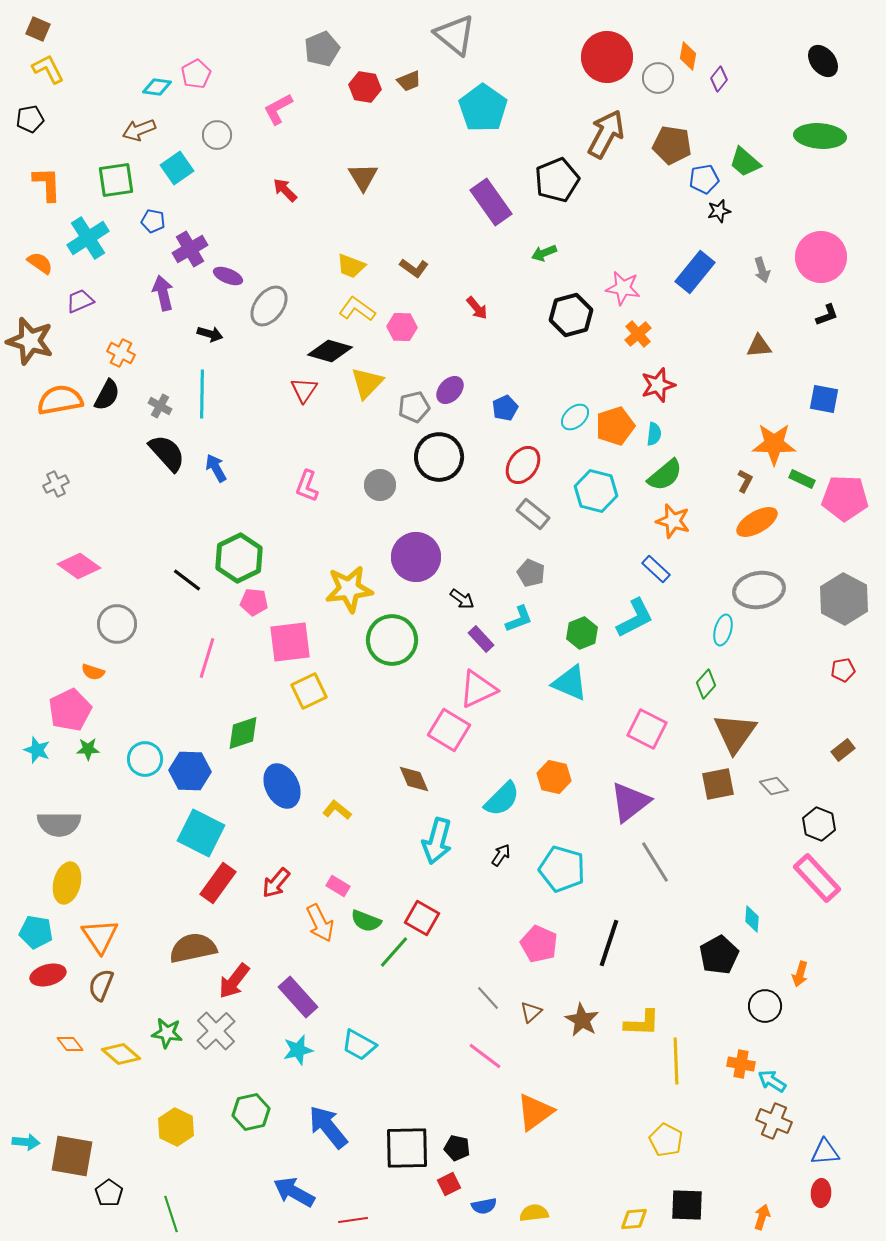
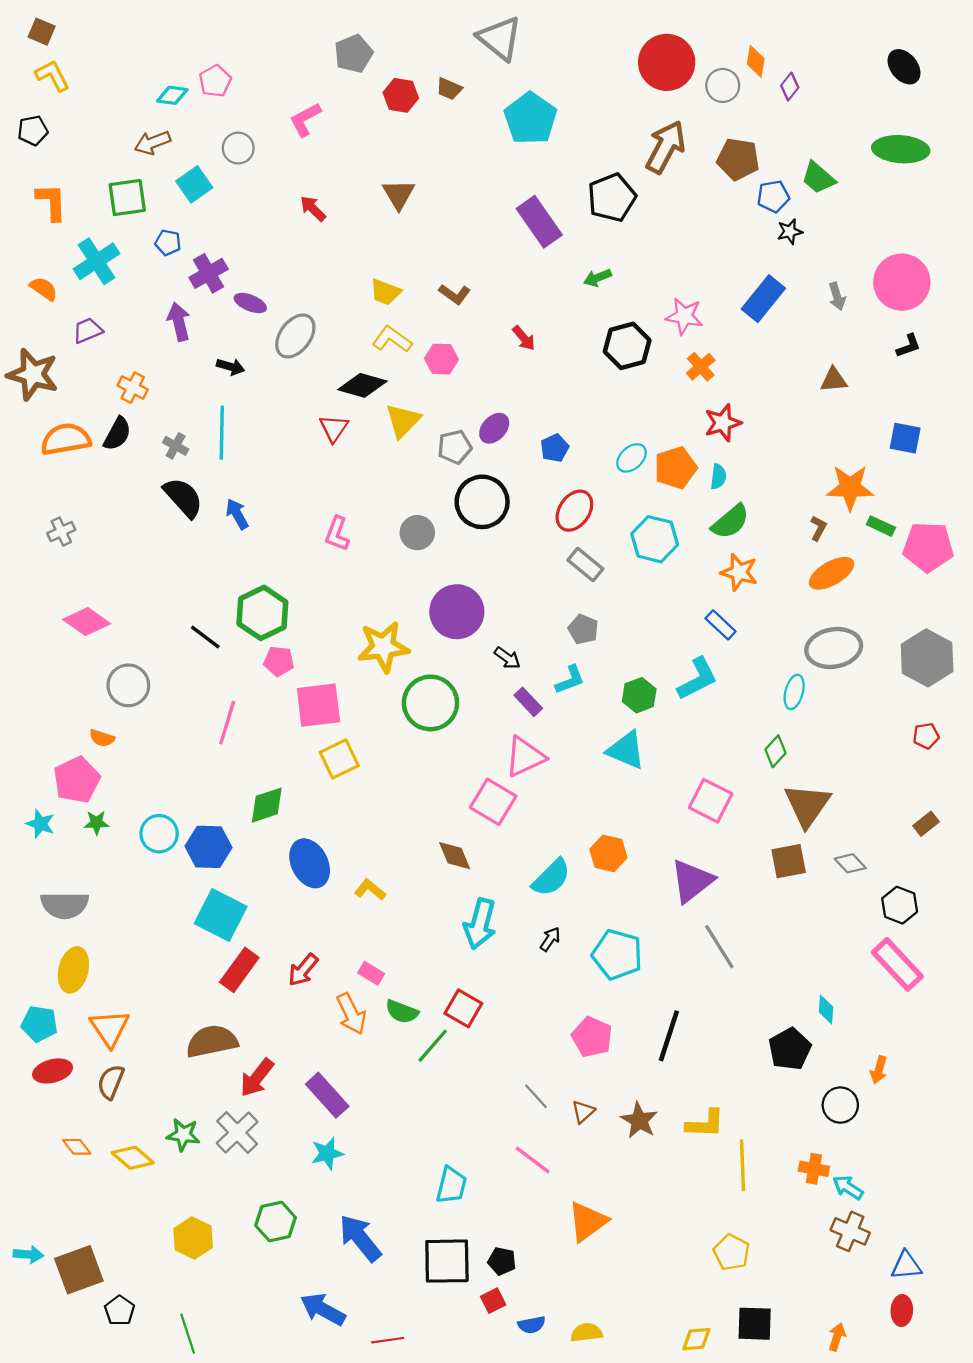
brown trapezoid: (409, 81) -> (449, 89), turned 45
cyan trapezoid: (359, 1045) -> (451, 1185), moved, turned -105
brown square: (72, 1156) -> (79, 1270), turned -30

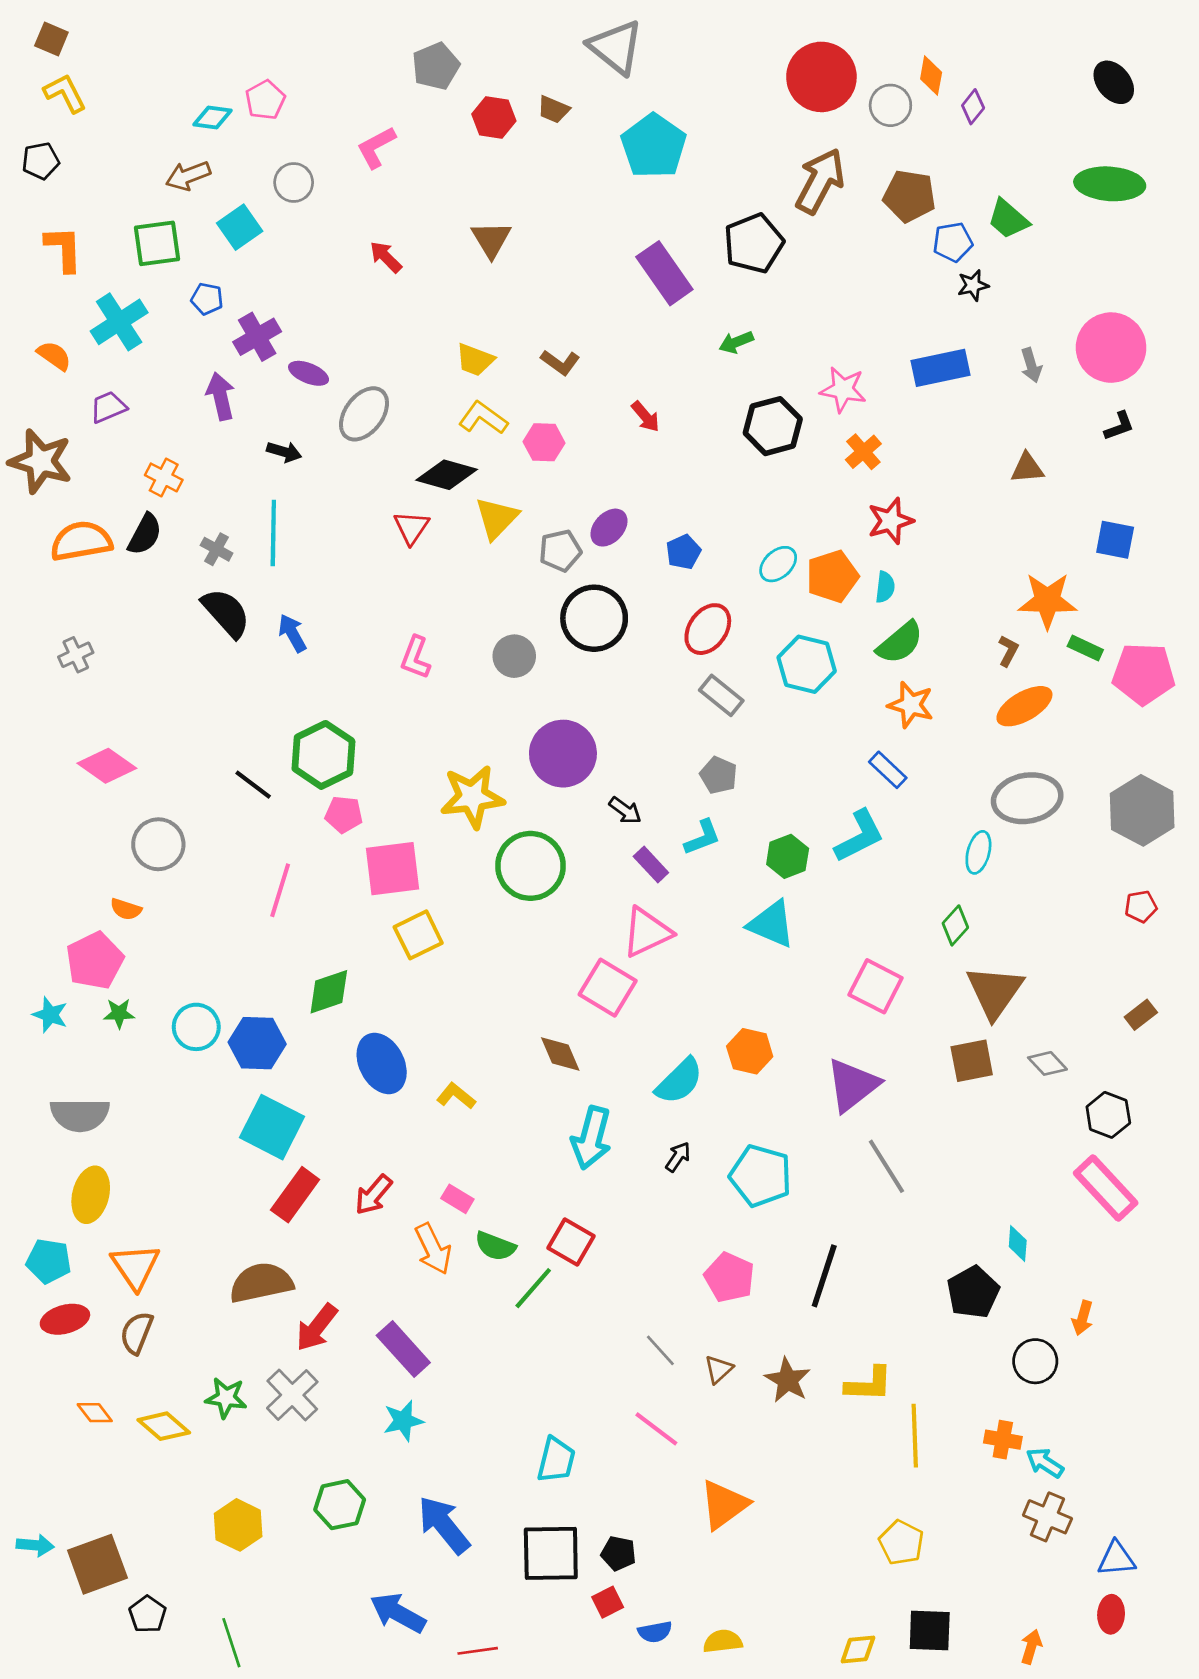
blue rectangle: (763, 299) -> (941, 368), turned 39

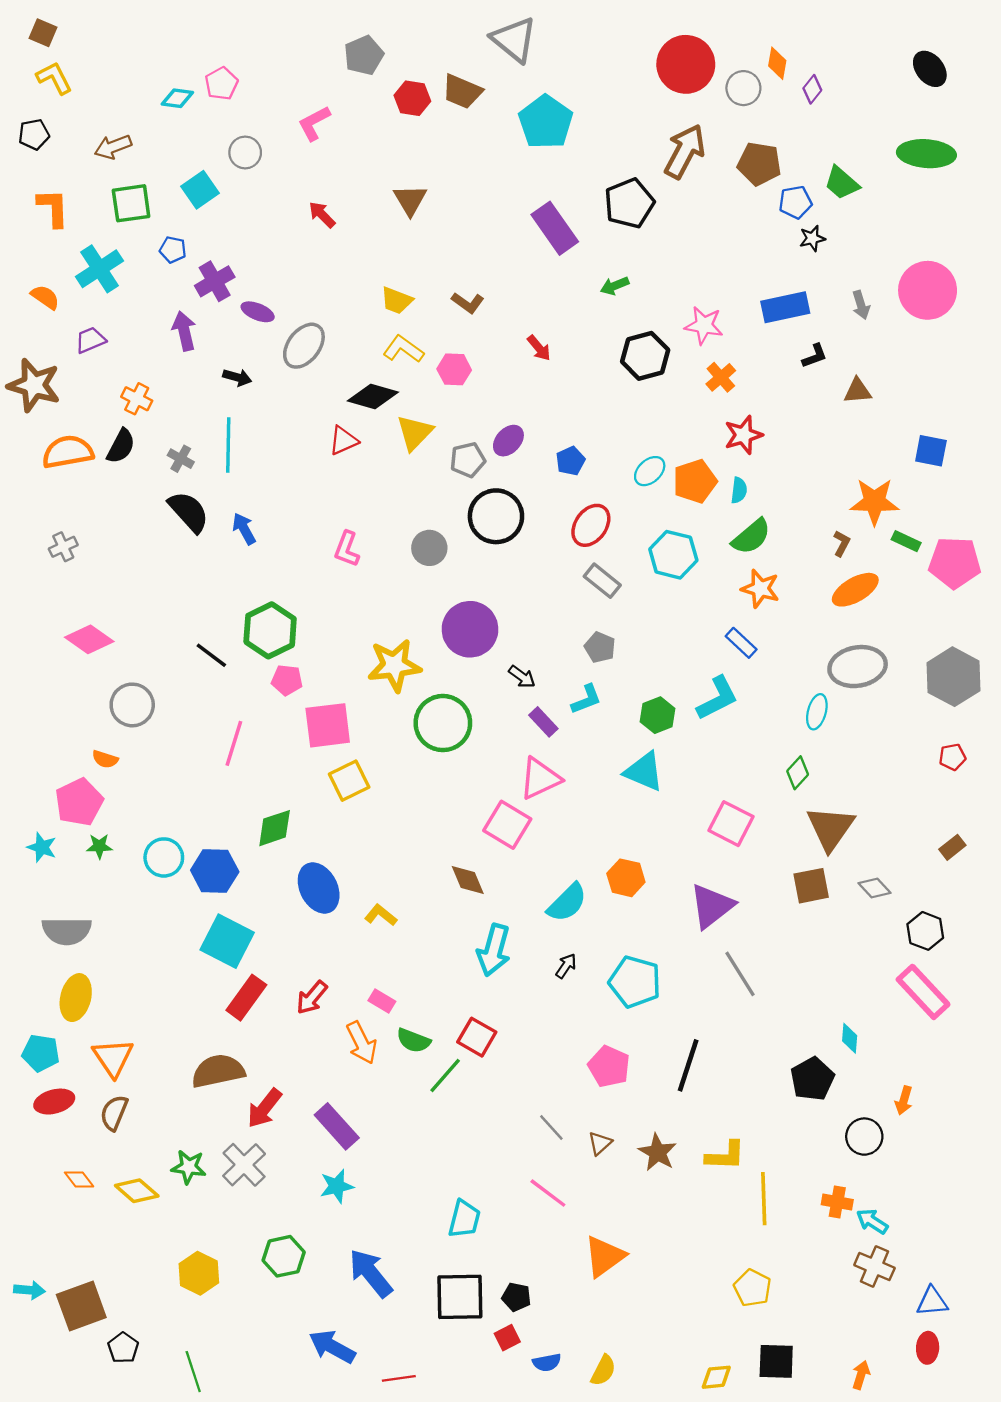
brown trapezoid: (553, 109) -> (462, 91), size x1.5
brown arrow: (188, 176) -> (113, 147), moved
black L-shape: (1119, 426) -> (815, 356), moved
red triangle: (411, 528) -> (343, 441), turned 32
yellow semicircle: (723, 1641) -> (603, 1370), turned 124

